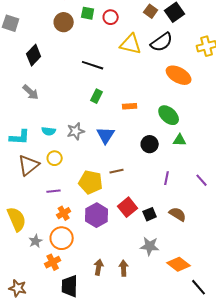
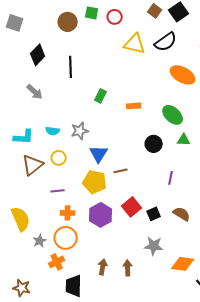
black line: (93, 65) -> (71, 67), moved, turned 70
blue triangle: (106, 135) -> (99, 154), moved
orange cross: (64, 213) -> (68, 213), turned 32
orange diamond: (179, 264) -> (183, 264), turned -30

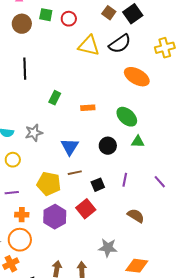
blue triangle: (99, 154) -> (70, 147), moved
black square: (154, 214) -> (98, 185), moved

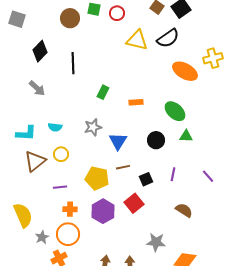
yellow cross: (165, 48) -> (213, 58), moved
gray star: (34, 133) -> (93, 127), moved

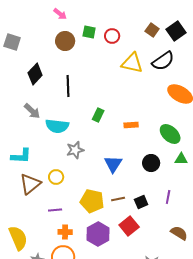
cyan semicircle: (55, 127) -> (57, 126), moved, size x1.6
gray star: (93, 127) -> (75, 150), moved
brown line: (123, 167) -> (118, 199), moved

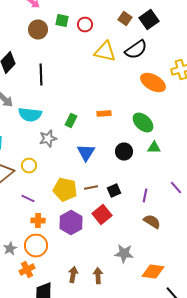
green rectangle: (98, 115) -> (71, 120), moved
purple line: (168, 197) -> (145, 196), moved
purple line: (55, 210) -> (28, 198), turned 32

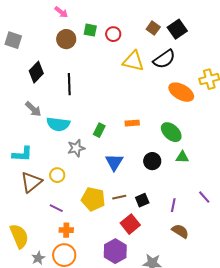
purple hexagon: (71, 222) -> (115, 251), moved

